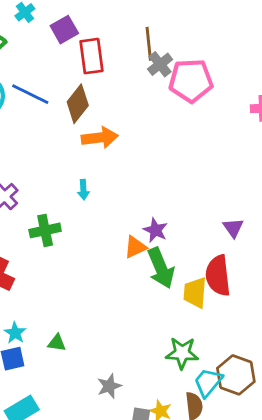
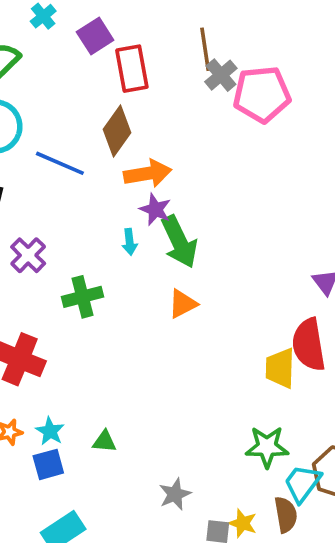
blue line: (30, 94) -> (60, 163), moved
purple star: (155, 230) -> (155, 209), moved
orange triangle: (135, 247) -> (183, 304), moved
green arrow: (161, 268) -> (179, 242), moved

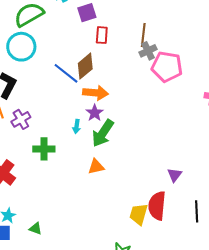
red rectangle: (132, 69) -> (102, 35), size x0.7
blue line: (60, 163) -> (66, 73), moved
green arrow: (179, 242) -> (103, 133), turned 44

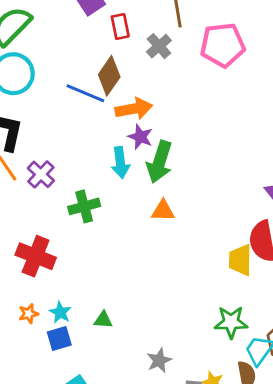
gray cross: (148, 51) -> (159, 46), moved
cyan arrow: (77, 126) -> (120, 163), size x1.5
orange triangle: (96, 167) -> (163, 211), turned 30

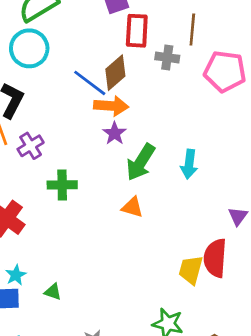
red rectangle: (120, 26) -> (137, 31), size x1.4
gray cross: (159, 46) -> (167, 57), turned 35
orange arrow: (134, 109) -> (111, 106), moved
purple star: (140, 137) -> (115, 133), moved
cyan arrow: (120, 163) -> (189, 164), moved

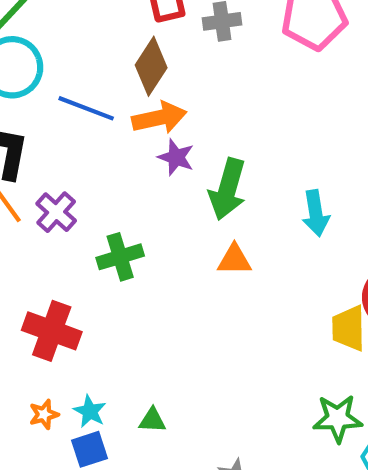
blue line: (90, 83) -> (86, 108), moved
cyan arrow: (189, 164) -> (316, 213), moved

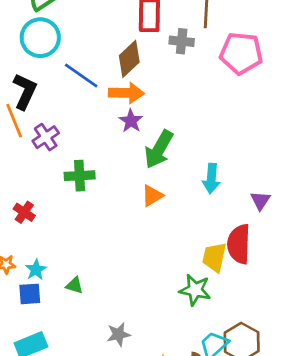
orange triangle: (234, 260) -> (152, 196), turned -45
red cross: (52, 331) -> (24, 212), size x0.6
green star: (338, 418) -> (195, 290), moved

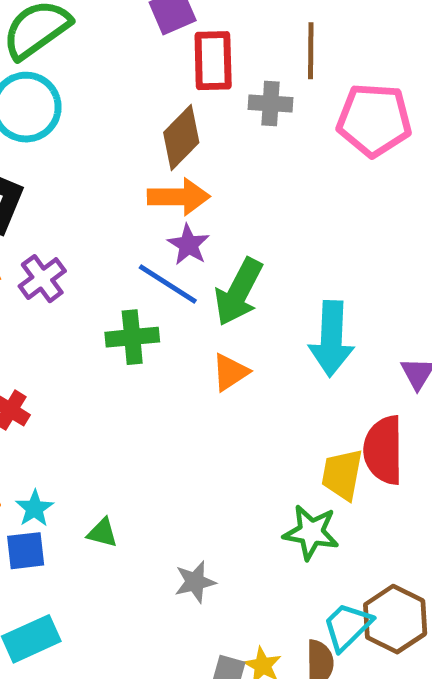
blue line: (81, 75) -> (168, 284), moved
green cross: (80, 176) -> (132, 337), moved
cyan arrow: (211, 179) -> (331, 339), size x1.4
gray star: (118, 334) -> (195, 582), moved

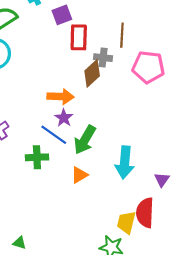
brown diamond: (181, 138) -> (92, 73), moved

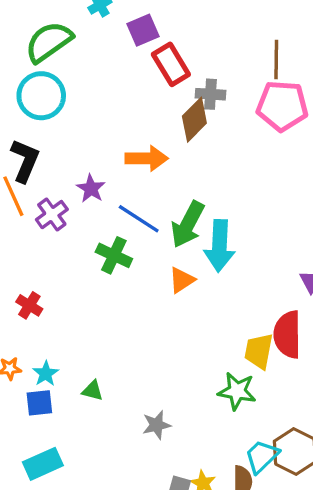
brown line: (122, 35) -> (276, 60), moved
red rectangle: (79, 37) -> (171, 64), turned -30
purple star: (64, 118) -> (91, 189), moved
green cross: (37, 157) -> (114, 255), turned 30
cyan arrow: (125, 162) -> (220, 246), moved

